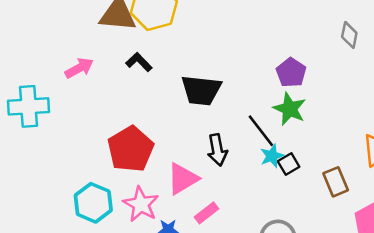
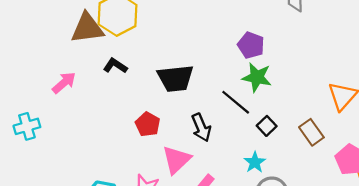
cyan cross: (28, 106) -> (27, 126), size x0.7
red pentagon: (131, 149) -> (148, 124), moved, size x0.6
cyan star: (272, 156) -> (255, 162), moved

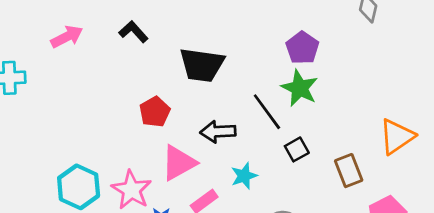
black arrow: (201, 128) -> (218, 132), turned 96
cyan star: (255, 162) -> (244, 176), moved

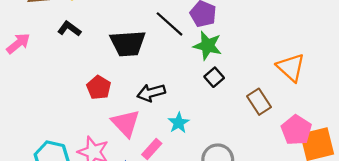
black line: (267, 112) -> (170, 24), moved
orange triangle: (397, 137) -> (291, 67), turned -32
black square: (297, 149) -> (214, 77), moved
pink triangle: (179, 163) -> (126, 123), turned -32

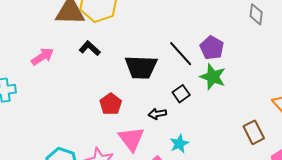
black square: (214, 77) -> (181, 94), moved
black arrow: (151, 93) -> (157, 114), size x0.7

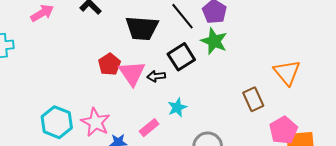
black square: (181, 94) -> (181, 57), size x1.5
pink triangle: (131, 139) -> (132, 73), moved

